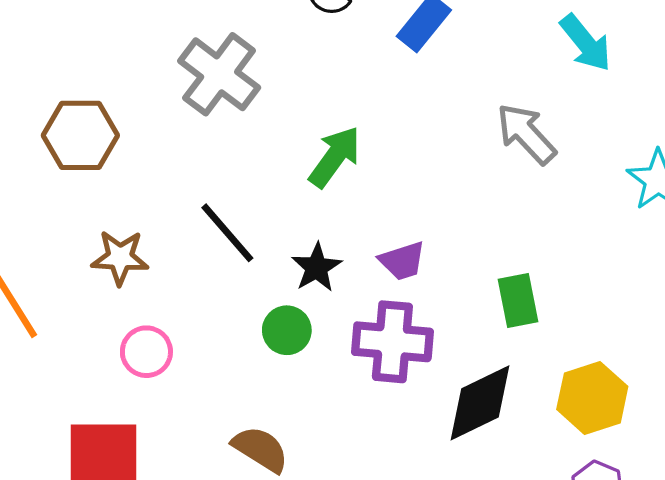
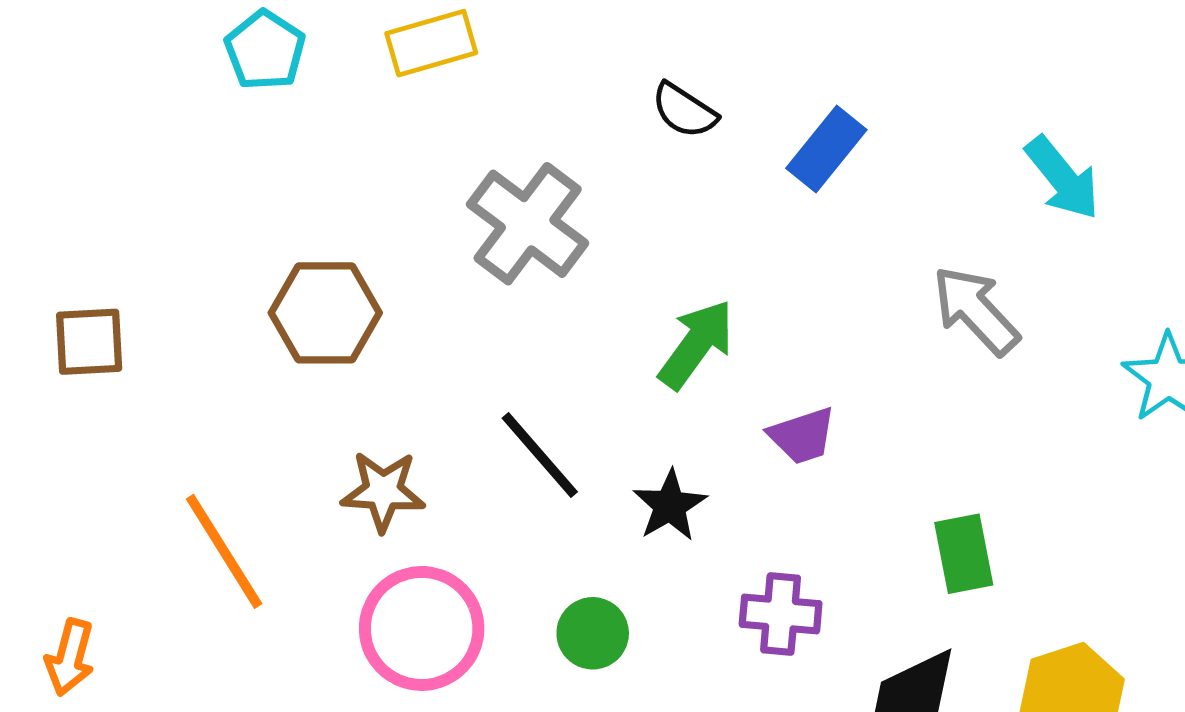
purple trapezoid: (402, 261) -> (802, 436), moved
green circle: (287, 330) -> (593, 633), moved
purple cross: (392, 342) -> (781, 614), size x0.7
pink circle: (146, 352) -> (422, 628), size x1.6

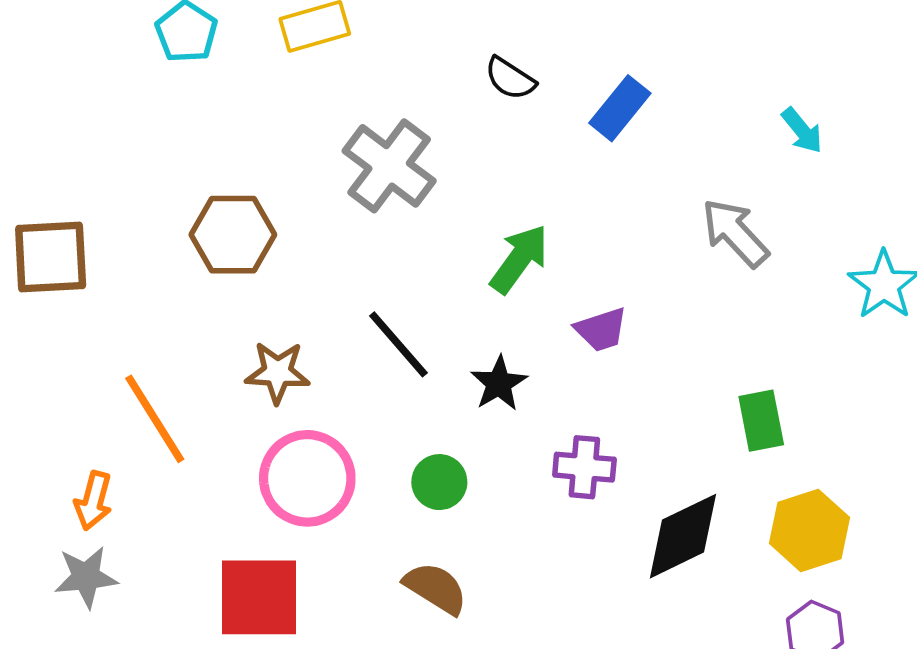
cyan arrow: (1062, 178) -> (802, 131), size x0.7
brown square: (89, 342) -> (51, 257), size x1.4
green rectangle: (964, 554) -> (761, 421), moved
orange arrow: (70, 657) -> (93, 501), moved

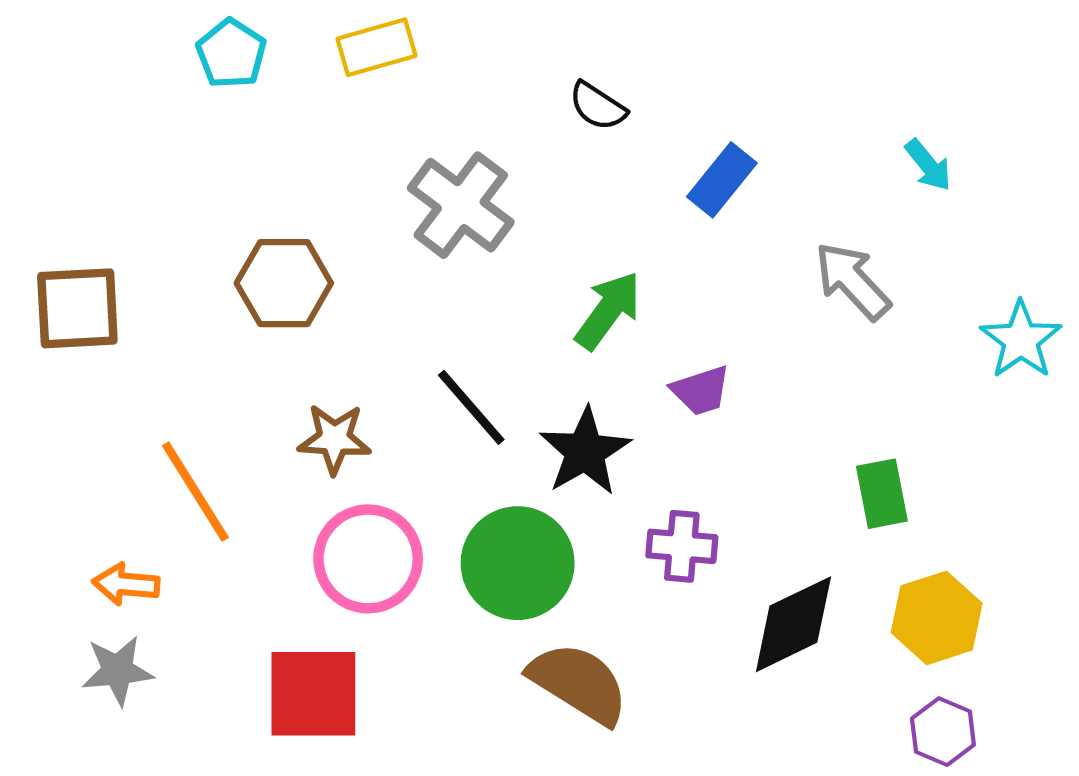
blue rectangle: (620, 108) -> (722, 180), moved
black star: (499, 383) -> (585, 452), size x1.4
green circle: (439, 482) -> (518, 563), size x1.8
orange arrow: (93, 501) -> (126, 584), turned 80
brown semicircle: (436, 588) -> (579, 683), moved, size x1.4

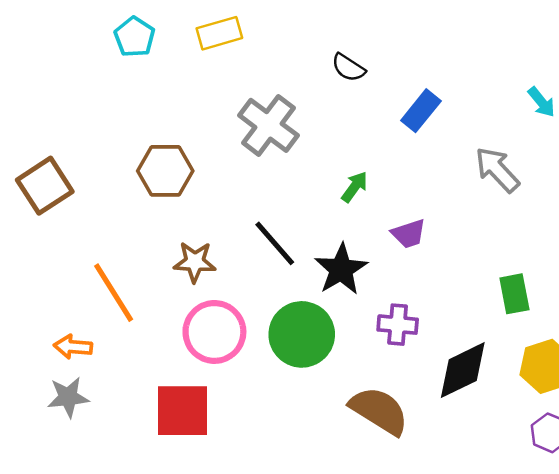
brown square: (77, 308) -> (45, 186), turned -30
green arrow: (608, 310) -> (355, 187), size x0.7
brown semicircle: (579, 683) -> (379, 411), moved

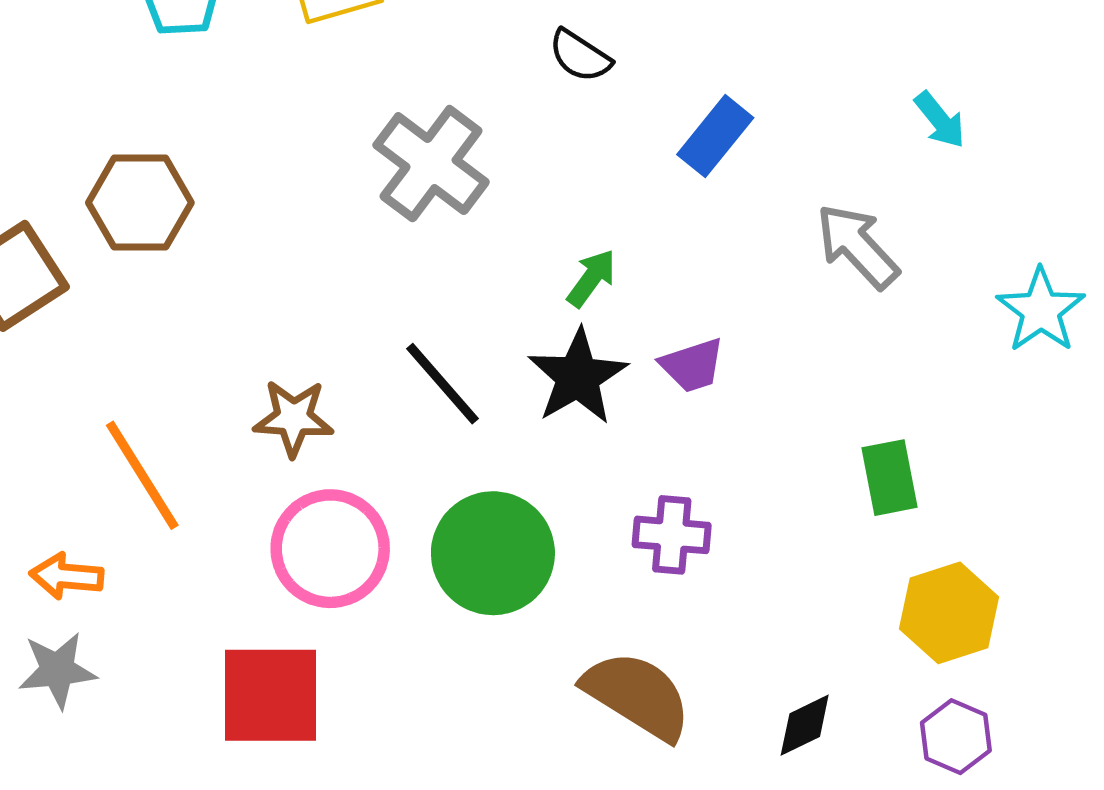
brown hexagon: (165, 171) -> (140, 203), moved
black star: (341, 269) -> (578, 377), moved
black diamond: (463, 370) -> (805, 725), moved, size x0.6

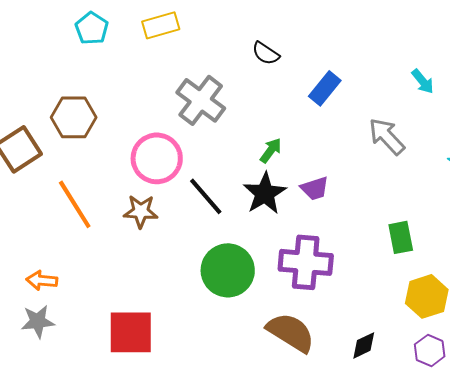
orange line: (142, 475) -> (75, 204), moved
purple cross: (672, 535) -> (306, 262), size x1.6
pink circle: (330, 549) -> (157, 158), moved

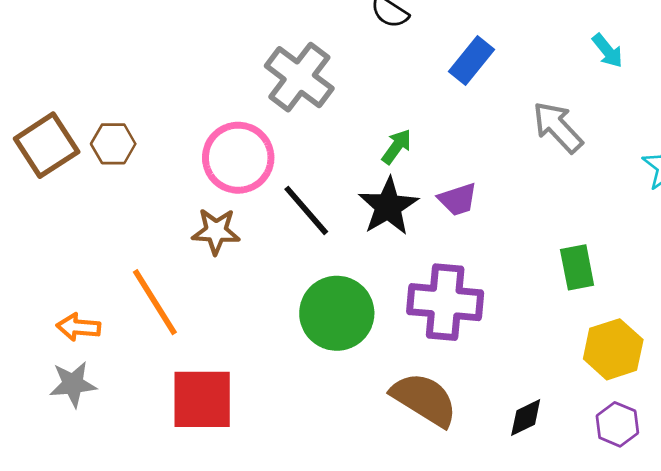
brown hexagon: (74, 117) -> (113, 144), moved, size x0.7
orange line: (75, 204) -> (155, 302), moved

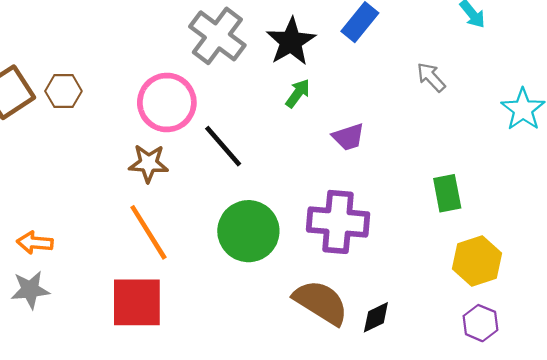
gray arrow: (558, 127) -> (431, 77), size x0.7
black star: (388, 206) -> (291, 42), moved
orange line: (155, 302) -> (148, 232), moved
black diamond: (526, 417) -> (376, 317), moved

